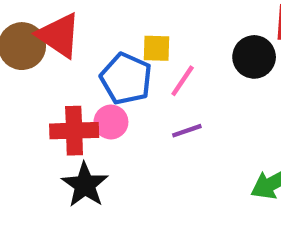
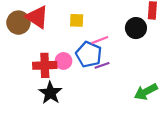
yellow square: (156, 48) -> (77, 20), moved
blue pentagon: (126, 79) -> (89, 54), moved
pink line: (183, 81) -> (100, 40), turned 35

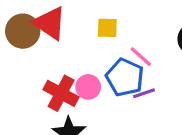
pink line: (100, 40) -> (141, 57), turned 63
red cross: (45, 65) -> (61, 93), turned 30

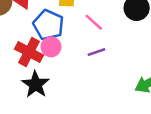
blue pentagon: (125, 77) -> (48, 25), moved

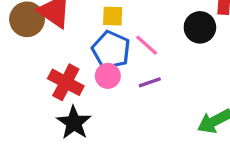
blue pentagon: (48, 25) -> (111, 50), moved
pink circle: (51, 47) -> (108, 76), moved

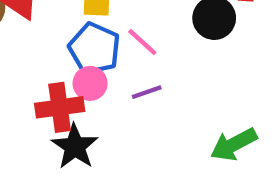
red cross: (66, 82) -> (60, 107), moved, turned -36
black star: (74, 123) -> (75, 147), moved

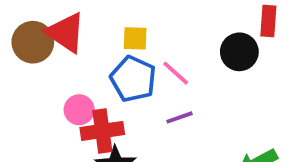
pink circle: (90, 83) -> (79, 110), moved

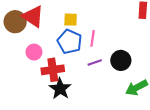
black circle: (239, 52) -> (121, 60), moved
pink line: (176, 73) -> (93, 38), turned 56
pink circle: (79, 110) -> (34, 52), moved

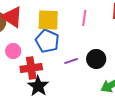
yellow square: (71, 20) -> (48, 20), size x1.6
pink line: (93, 38) -> (84, 18), moved

